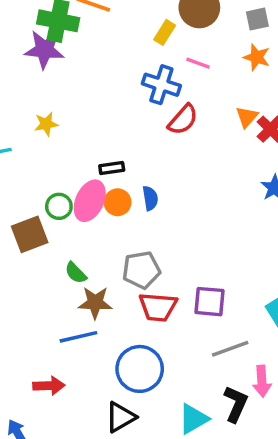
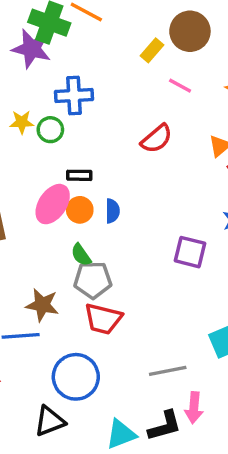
blue cross: (161, 85) -> (74, 95), moved, turned -30
green circle: (59, 206) -> (50, 130), moved
green semicircle: (76, 273) -> (81, 255), moved
purple square: (210, 302) -> (190, 252), moved
black L-shape: (236, 404) -> (165, 426), turned 42

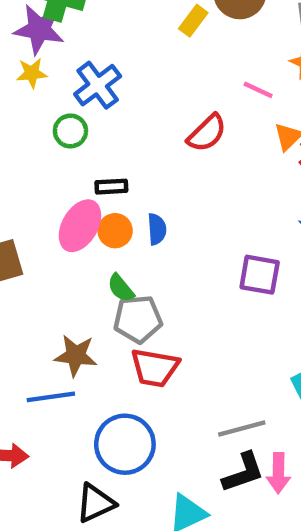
pink line: (180, 86) -> (258, 90), moved
blue cross: (74, 95) -> (98, 85), turned -30
yellow star: (22, 122) -> (32, 73), moved
black L-shape: (165, 426) -> (243, 472), moved

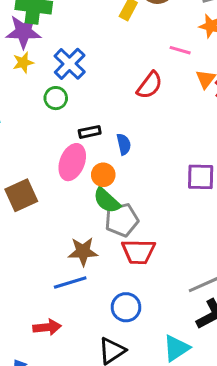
blue semicircle: (157, 229) -> (124, 144), moved
orange circle: (115, 231) -> (103, 175), moved
green semicircle: (121, 288) -> (107, 200), size x1.4
blue circle: (125, 444) -> (126, 307), size x0.7

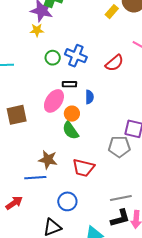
blue cross: (70, 64) -> (76, 56), moved, turned -35
gray pentagon: (122, 220) -> (119, 147), moved
red arrow: (47, 327) -> (14, 203), turned -42

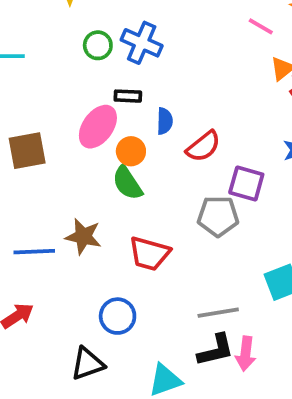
red semicircle: (114, 63) -> (203, 146), moved
blue line: (35, 178) -> (34, 252), moved

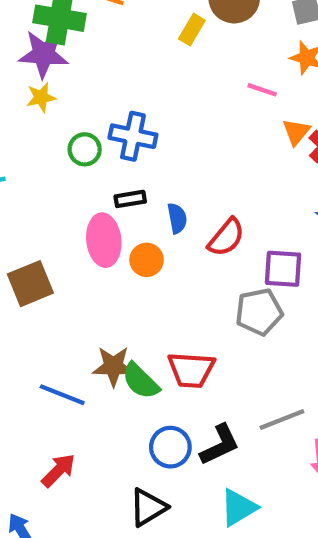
pink ellipse: (98, 127) -> (104, 240), turned -30
green semicircle: (127, 183) -> (141, 381), moved
blue line: (34, 252) -> (62, 395), turned 36
black L-shape: (216, 350) -> (220, 445), moved

